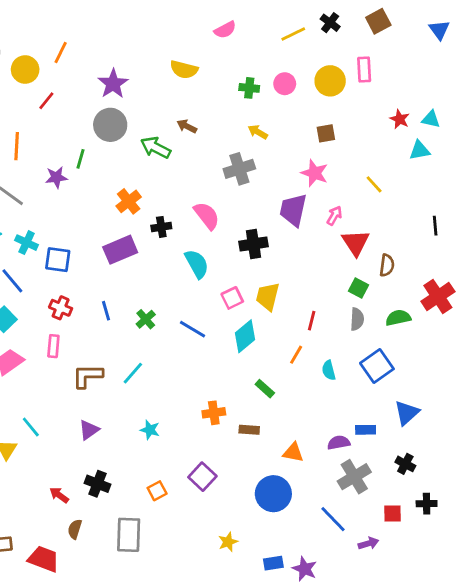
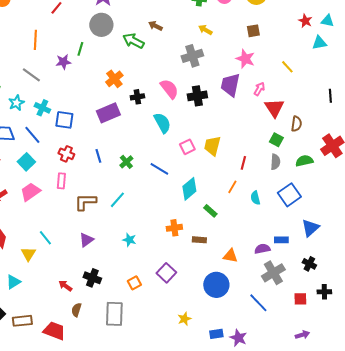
black cross: (253, 244) -> (197, 96), moved
cyan diamond: (245, 336) -> (189, 189), moved
purple arrow: (368, 543) -> (302, 335), moved

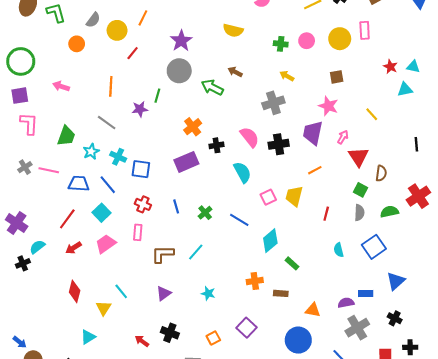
orange line: (232, 187) -> (315, 170), moved, turned 32

